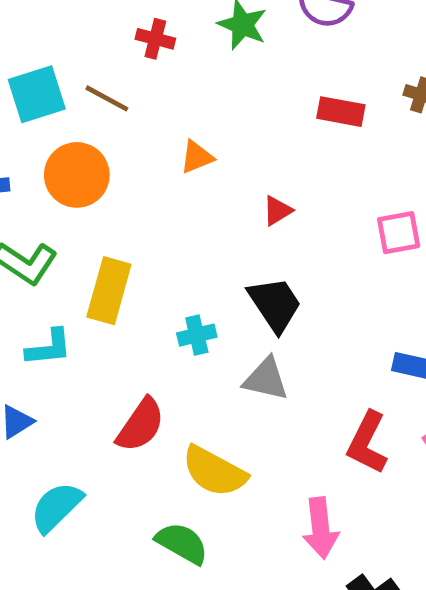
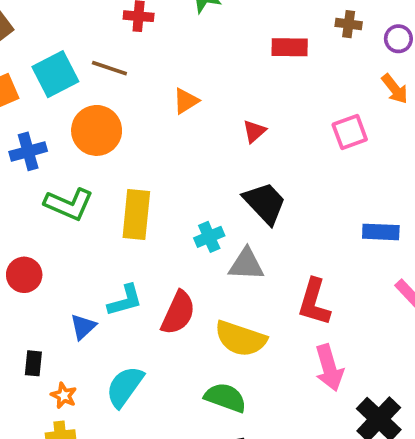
cyan L-shape: (49, 348) -> (125, 300), moved
gray triangle: (266, 379) -> (246, 264), moved
red L-shape: (367, 443) -> (314, 302), moved

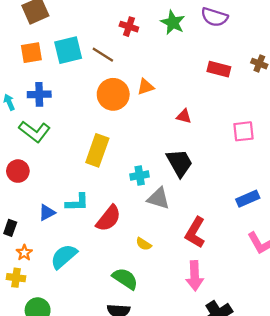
orange circle: (97, 130) -> (113, 94), moved
red triangle: (254, 131) -> (184, 116), turned 42
green L-shape: (69, 204) -> (35, 132), moved
blue rectangle: (381, 232) -> (248, 199), turned -40
yellow semicircle: (241, 339) -> (144, 244), size x0.5

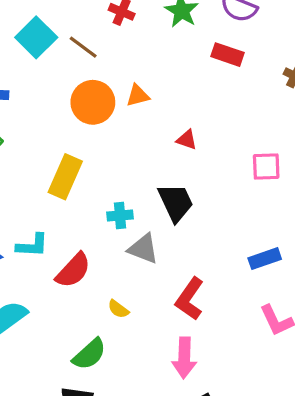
cyan square: (68, 50) -> (36, 37), turned -36
red rectangle: (219, 69) -> (227, 55), moved
green semicircle: (125, 279) -> (89, 354), turned 100

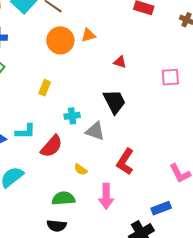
yellow rectangle: (65, 177) -> (45, 88), size x0.6
cyan cross: (120, 215) -> (72, 116), moved
blue rectangle: (265, 259) -> (161, 208), moved
green semicircle: (89, 354) -> (63, 198), turned -140
pink arrow: (184, 358) -> (106, 196), moved

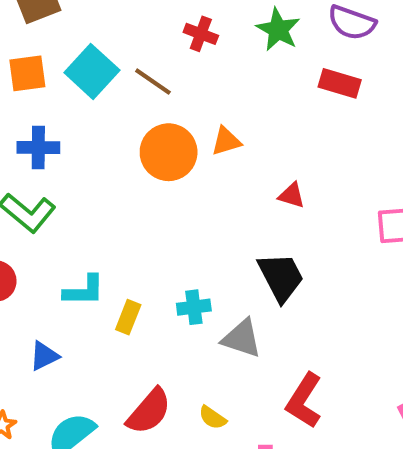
yellow rectangle: (45, 88) -> (128, 317), moved
cyan L-shape: (25, 131) -> (84, 291), moved
red semicircle: (52, 146) -> (149, 411), moved

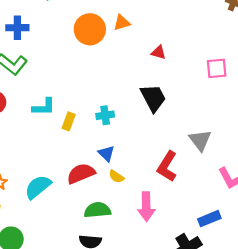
gray triangle: (242, 338) -> (200, 140), moved, turned 35
blue triangle: (44, 356) -> (106, 153), moved, turned -48
red semicircle: (149, 411) -> (81, 174), turned -152

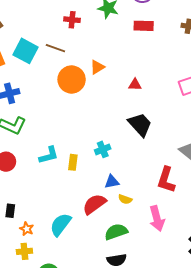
blue triangle: (106, 153) -> (112, 182), turned -42

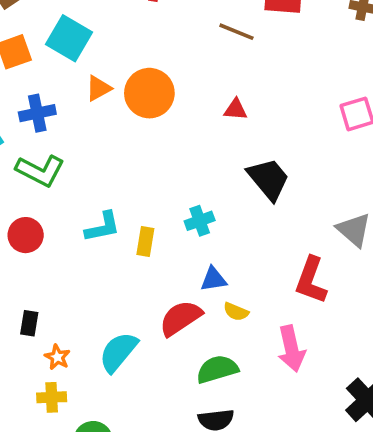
brown line: (55, 48) -> (236, 32), moved
orange triangle: (97, 67) -> (98, 88), moved
red triangle: (135, 85) -> (236, 109), moved

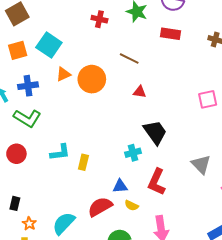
brown line: (236, 32) -> (129, 58), moved
cyan cross: (200, 221) -> (133, 153), moved
red L-shape: (311, 280) -> (157, 182), moved

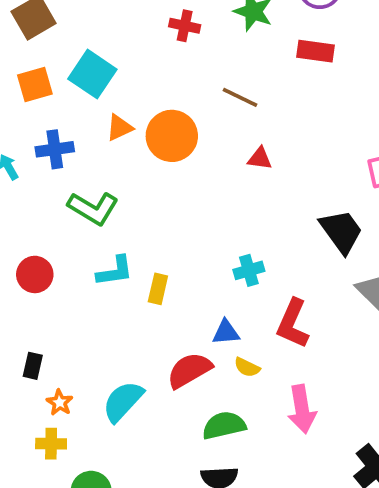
green L-shape: (27, 118) -> (93, 208), moved
black trapezoid: (155, 132) -> (341, 231), moved

